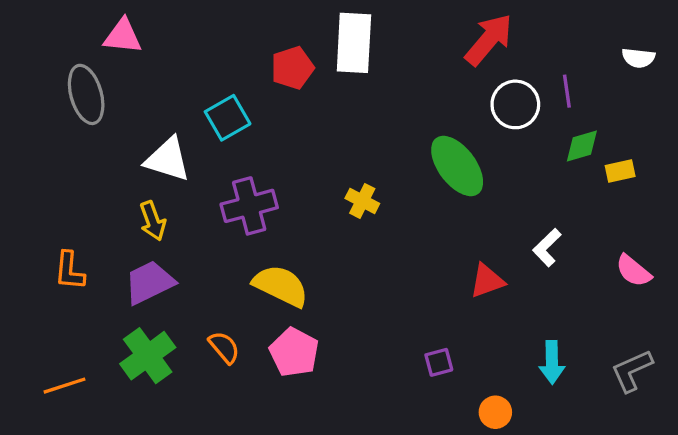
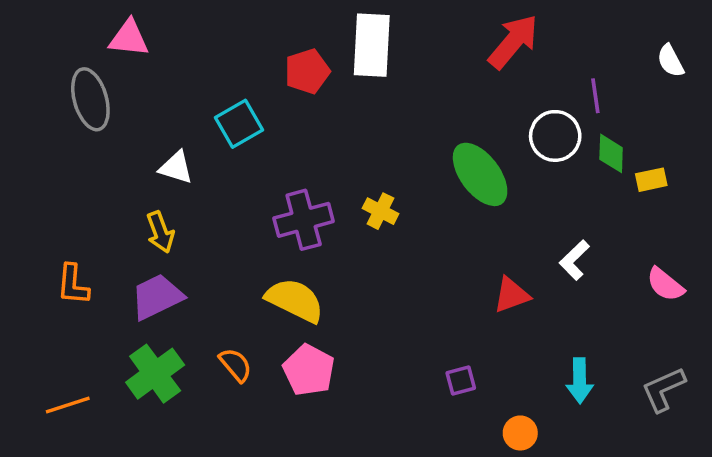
white semicircle: (638, 58) -> (670, 61), turned 56
white circle: (515, 104) -> (555, 136), moved
green diamond: (582, 146) -> (611, 153), turned -72
white triangle: (168, 159) -> (176, 167), size x0.7
purple cross: (249, 206) -> (304, 220), moved

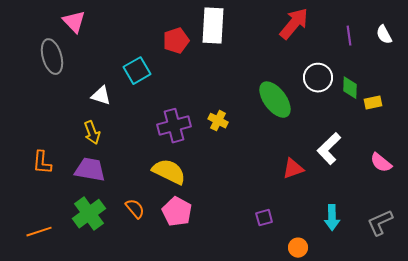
pink triangle: (129, 38) -> (74, 22), turned 40
purple line: (595, 96) -> (349, 36), moved
white L-shape: (574, 260) -> (329, 149), size x1.4
purple trapezoid: (157, 297) -> (90, 170), turned 36

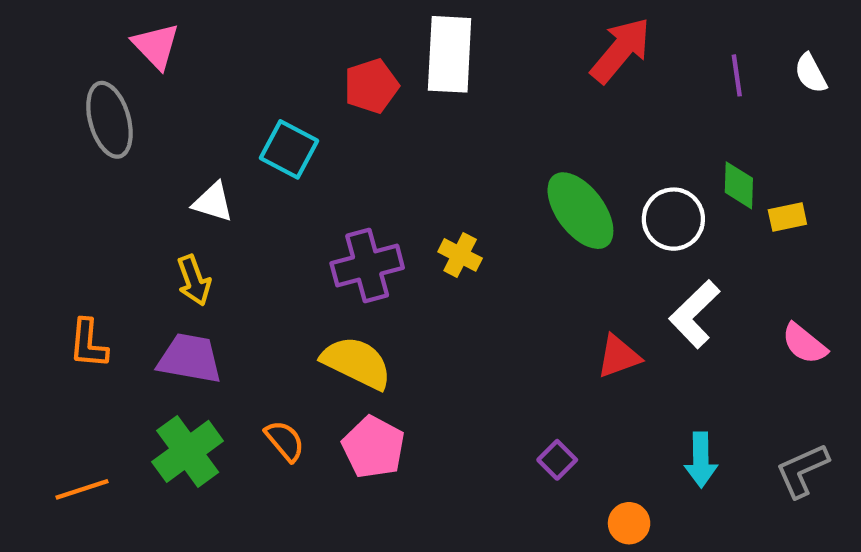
cyan square: (137, 71) -> (289, 149), turned -32
white circle: (318, 78) -> (673, 219), moved
purple square: (264, 218) -> (557, 460), turned -30

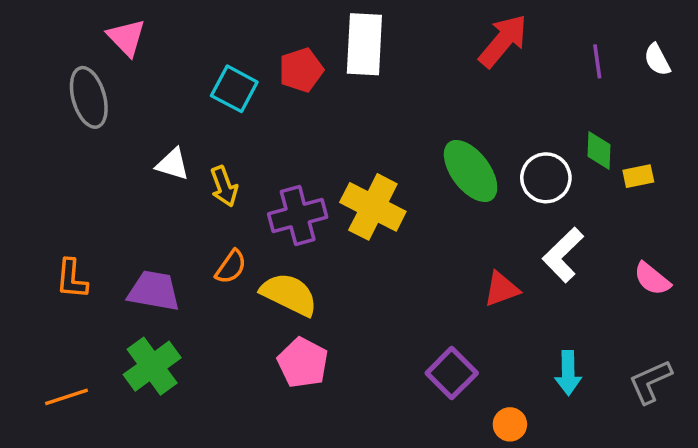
cyan square: (289, 149) -> (234, 89), moved
yellow cross: (460, 255) -> (373, 207), size x1.8
yellow arrow: (194, 280) -> (224, 186), moved
orange semicircle: (285, 441) -> (231, 267), moved, turned 75
purple square: (557, 460) -> (452, 373), size x1.6

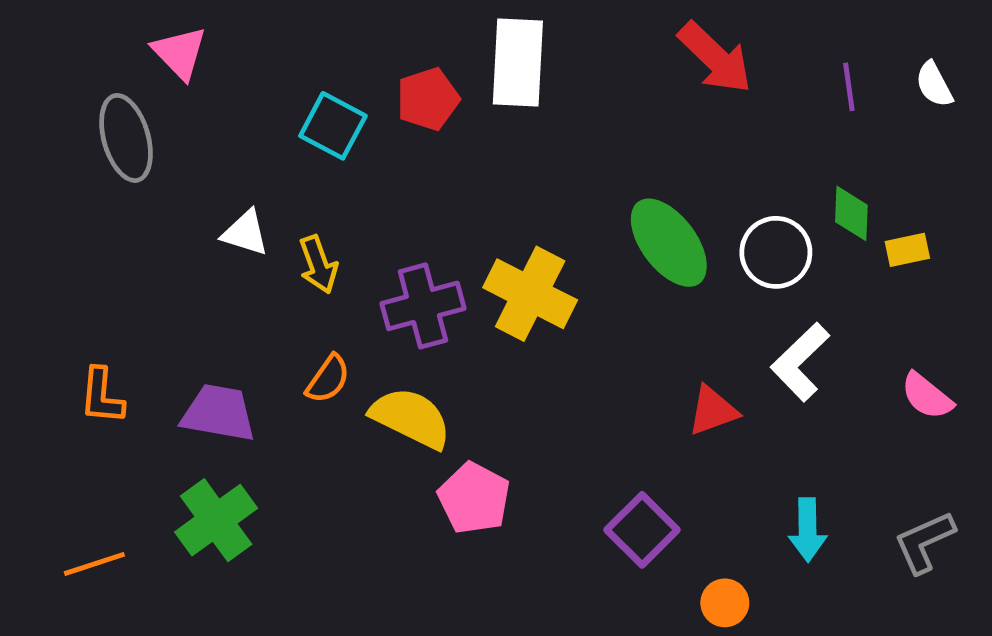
red arrow: (503, 41) -> (715, 58), turned 94
pink pentagon: (303, 363) -> (474, 498), moved

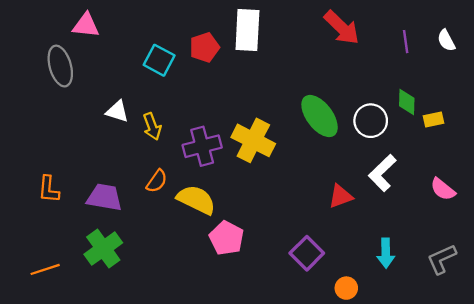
pink triangle: (180, 53) -> (86, 25), turned -40

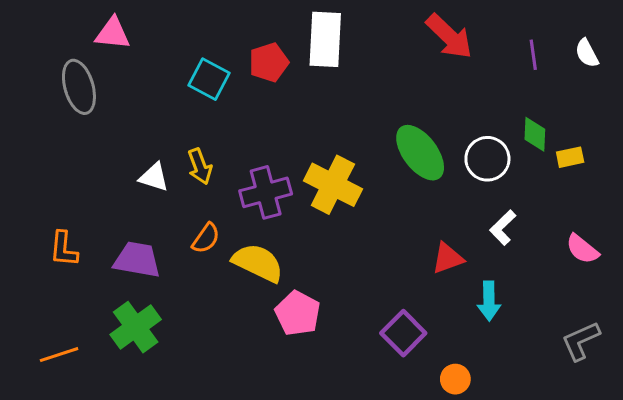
white triangle: (117, 111) -> (154, 177), moved
white L-shape: (382, 173) -> (503, 228), size x0.7
cyan arrow: (386, 253) -> (489, 301), moved

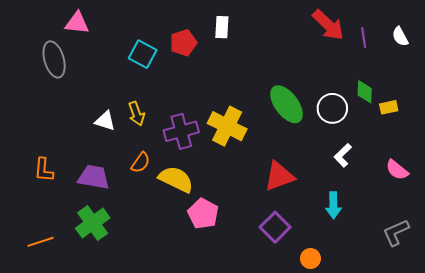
red arrow: (449, 36) -> (328, 25), moved
white rectangle: (325, 39) -> (222, 27), size x0.6
red triangle: (448, 258) -> (279, 176), moved, size x1.4

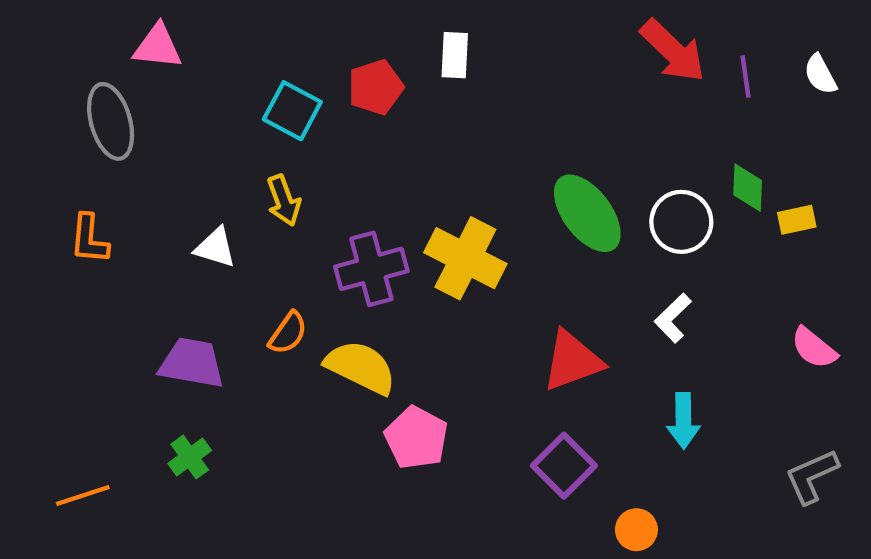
yellow arrow: (136, 114) -> (284, 200), moved
white L-shape: (343, 155) -> (673, 318), moved
orange L-shape: (44, 170) -> (89, 239), moved
green cross: (93, 223) -> (190, 457), size x0.6

